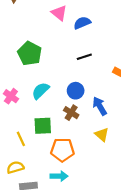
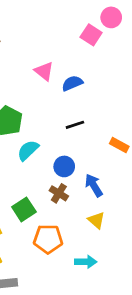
cyan semicircle: (41, 91) -> (28, 150), moved
green square: (43, 126) -> (24, 209), turned -30
cyan arrow: (59, 176) -> (86, 262), moved

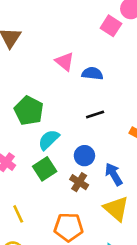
blue semicircle: (72, 83) -> (92, 73), turned 30
green square: (24, 209) -> (45, 169), moved
yellow triangle: (96, 220) -> (116, 209), size x1.5

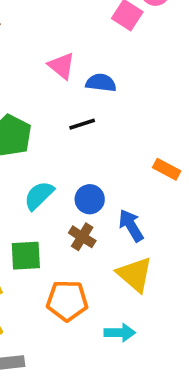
black line: (95, 115) -> (82, 124), moved
cyan semicircle: (49, 140) -> (39, 195), moved
green square: (45, 169) -> (26, 256), moved, turned 30

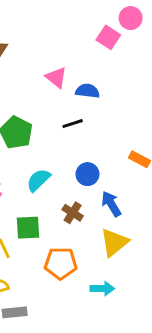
blue circle: (90, 199) -> (87, 174), moved
yellow triangle: (135, 274) -> (114, 242), turned 40

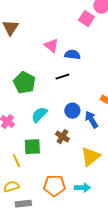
blue arrow: (111, 204) -> (91, 120), moved
orange pentagon: (61, 263) -> (54, 186), moved

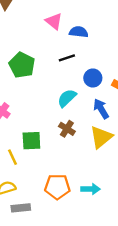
blue circle: (72, 111) -> (93, 78), moved
cyan semicircle: (39, 115) -> (67, 98), moved
yellow triangle: (90, 157) -> (101, 137), moved

